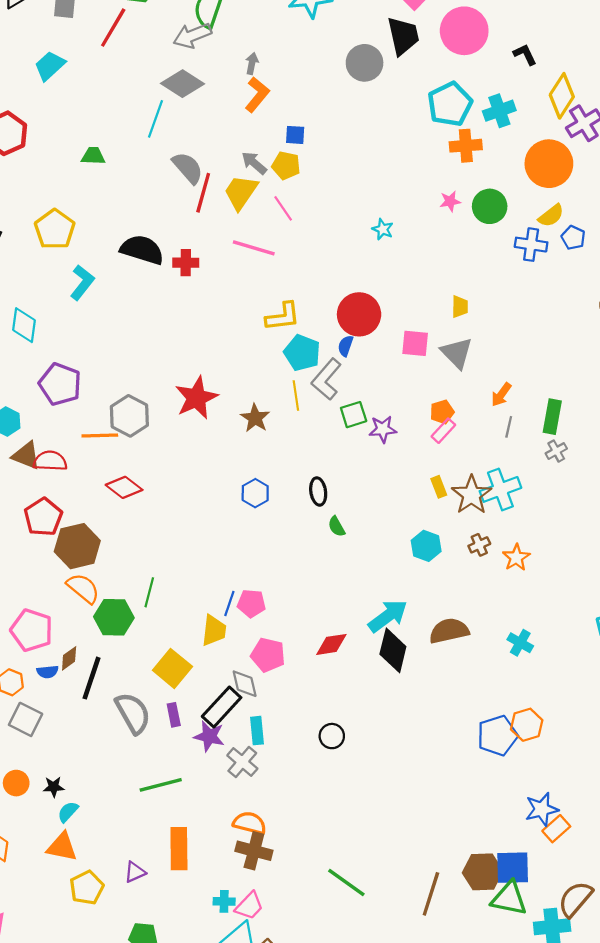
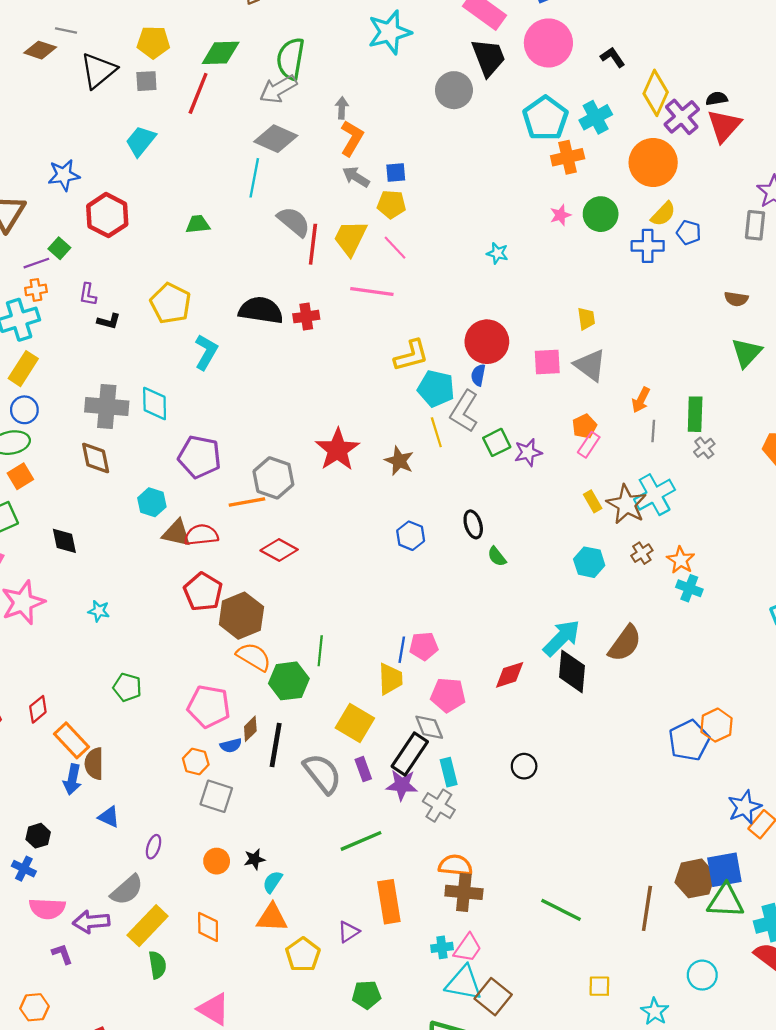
gray arrow: (254, 163) -> (356, 177), moved
brown semicircle: (449, 631) -> (625, 643), turned 147
cyan cross: (520, 643) -> (689, 588), moved

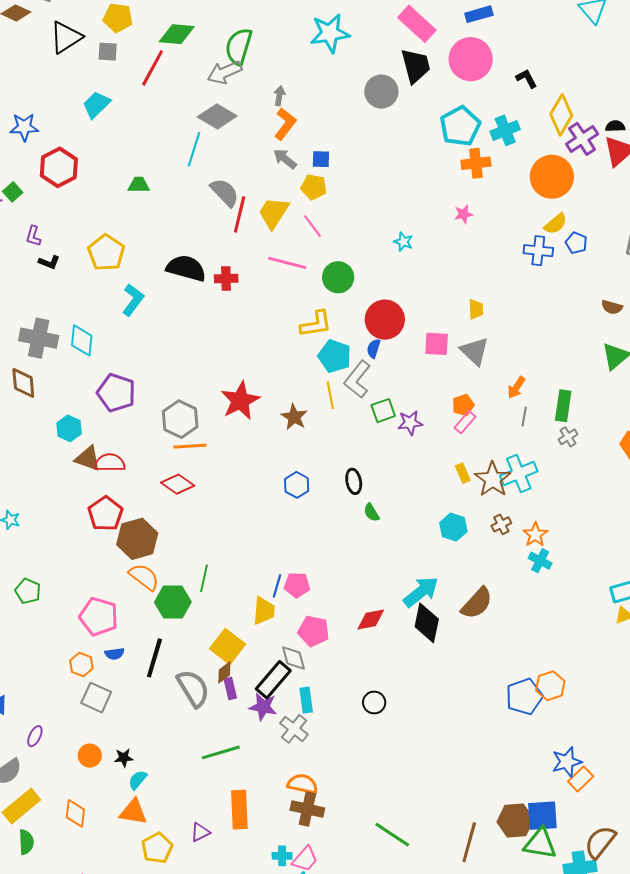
green circle: (601, 214) -> (338, 277), moved
orange line: (247, 502) -> (190, 446), moved
brown diamond: (250, 729) -> (224, 672), moved

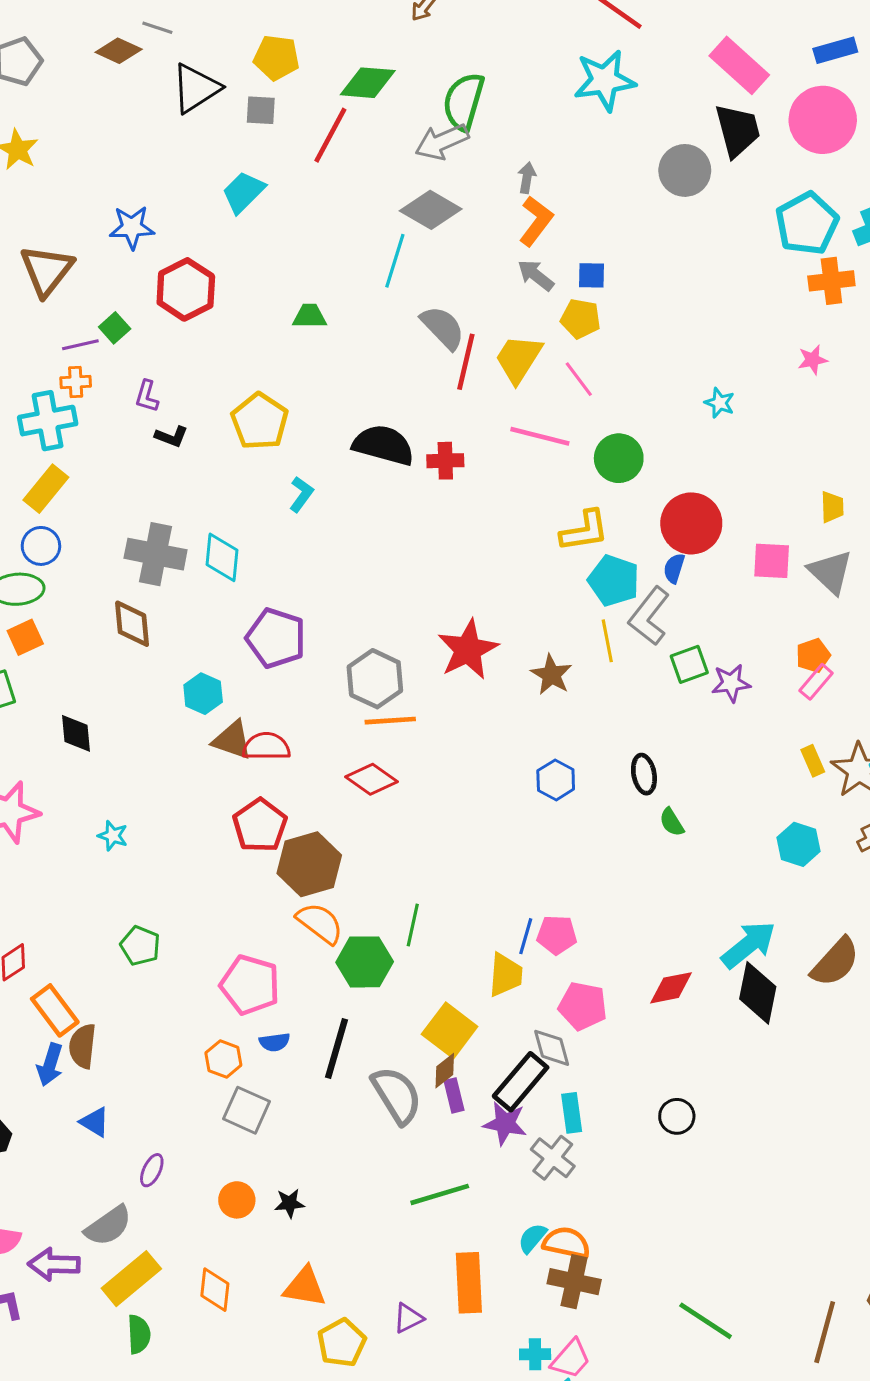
cyan L-shape: (133, 300) -> (301, 494), size x0.7
cyan semicircle: (138, 780) -> (532, 1238), moved

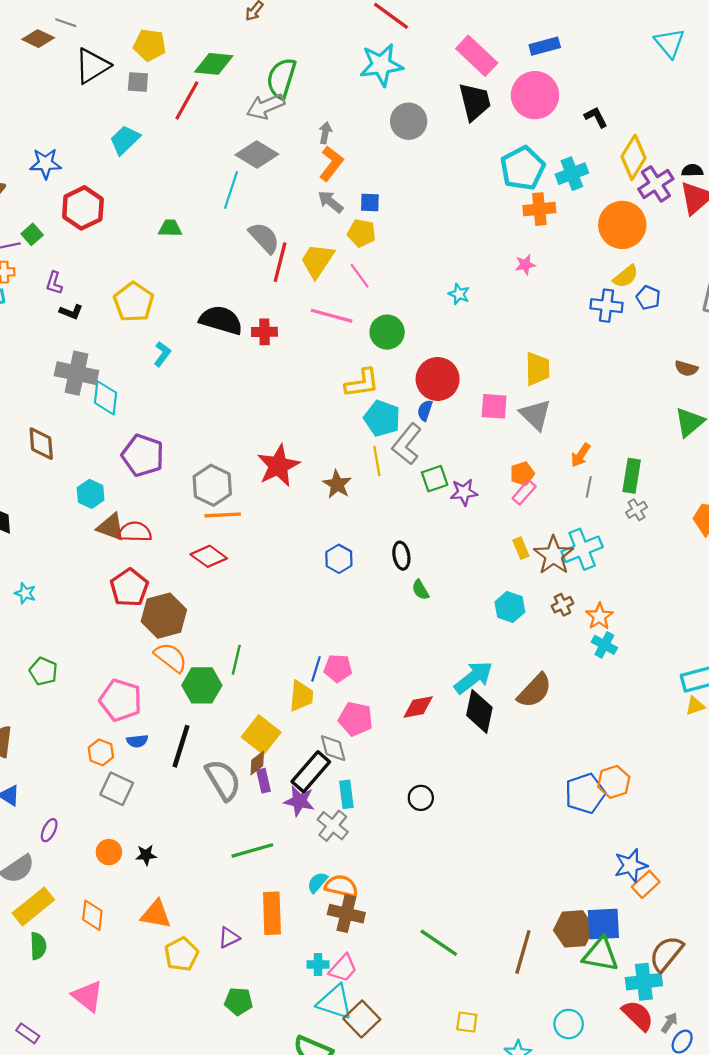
gray circle: (685, 170) -> (409, 121), moved
yellow trapezoid: (832, 507) -> (537, 369), size x1.5
gray cross: (156, 554) -> (77, 373), moved

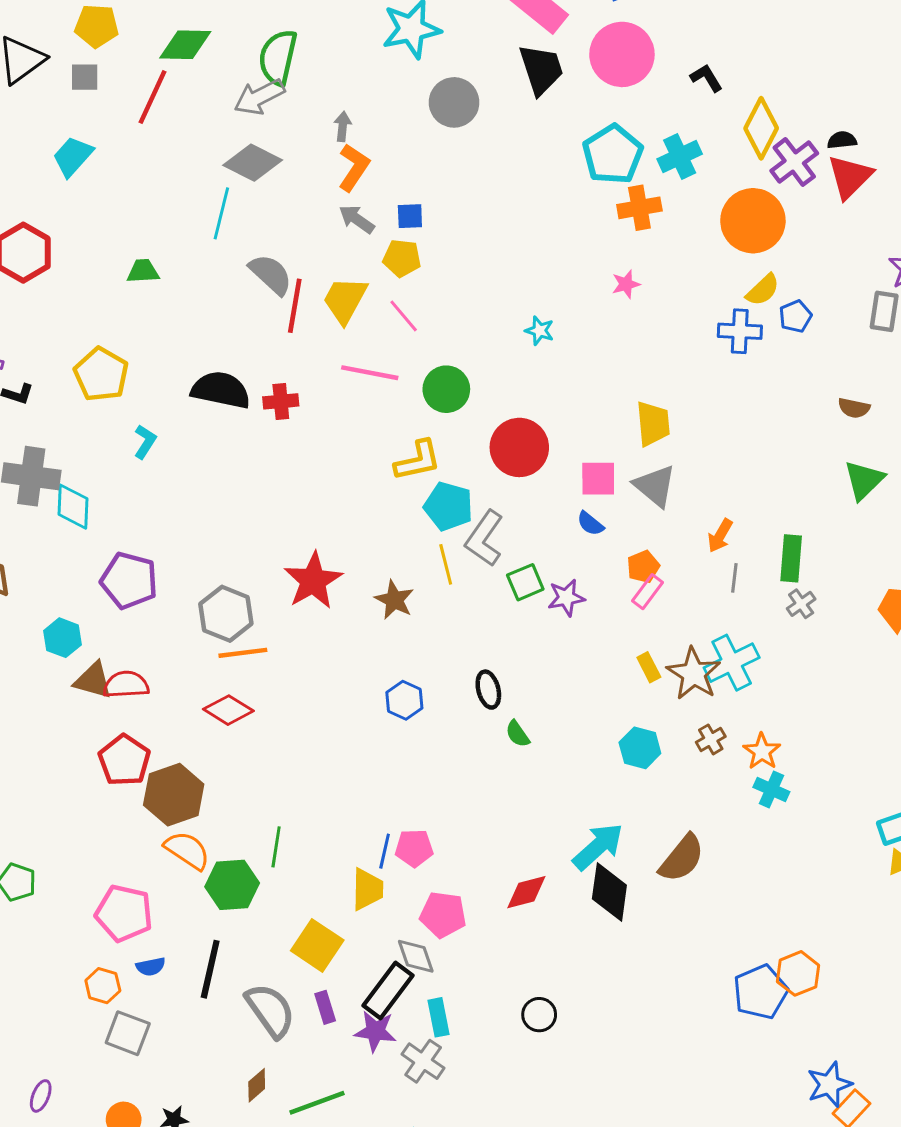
blue pentagon: (648, 298) -> (795, 316), turned 30
blue semicircle: (425, 410) -> (590, 524), moved, turned -65
brown diamond: (257, 763) -> (257, 1085), moved

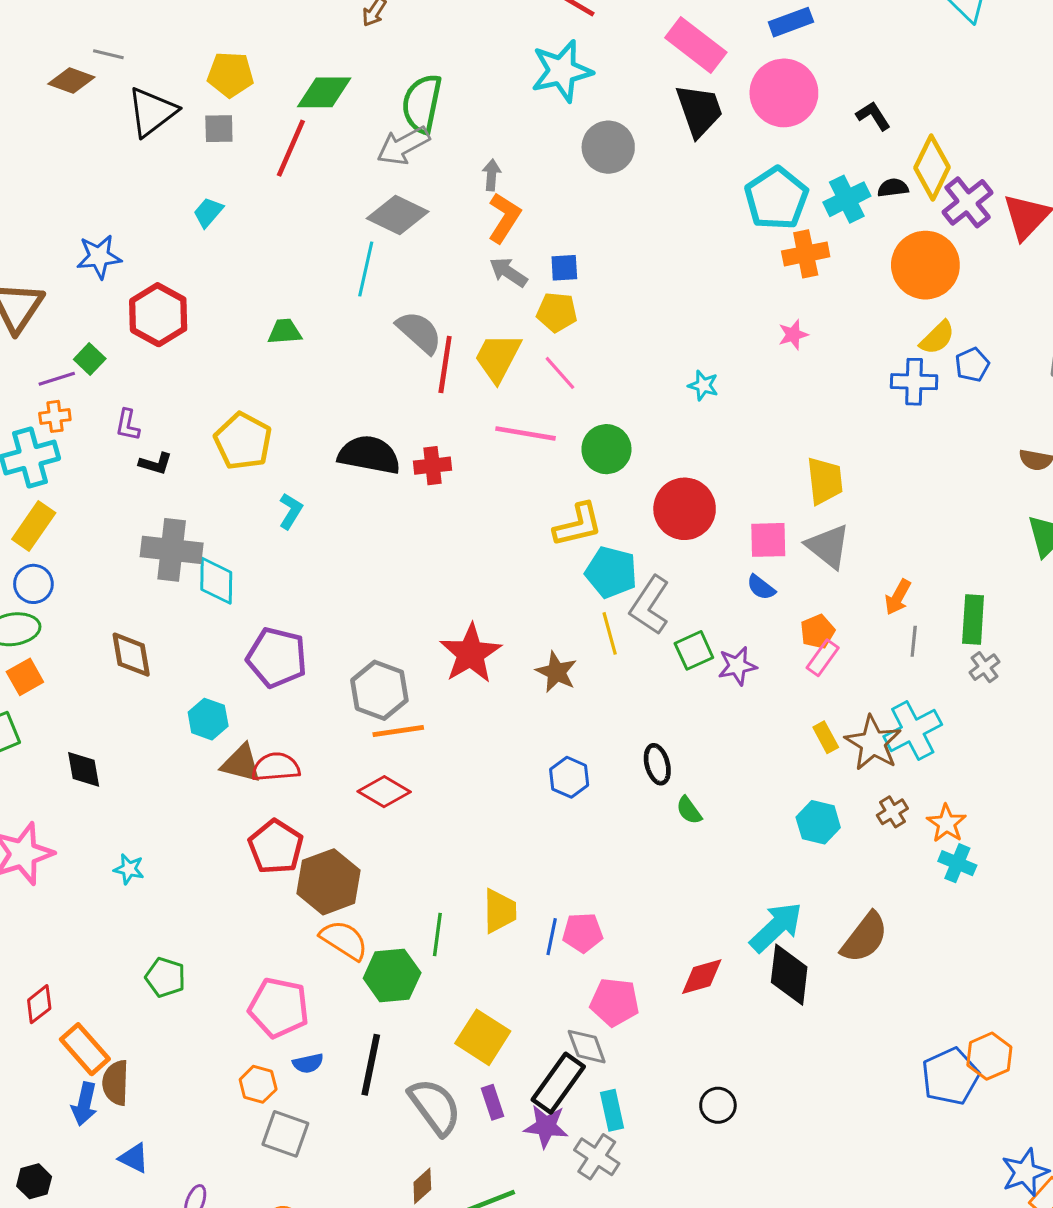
black semicircle: (842, 140) -> (893, 188), moved
cyan trapezoid: (73, 156) -> (208, 212), size x0.7
yellow trapezoid: (367, 889) -> (500, 911), moved

